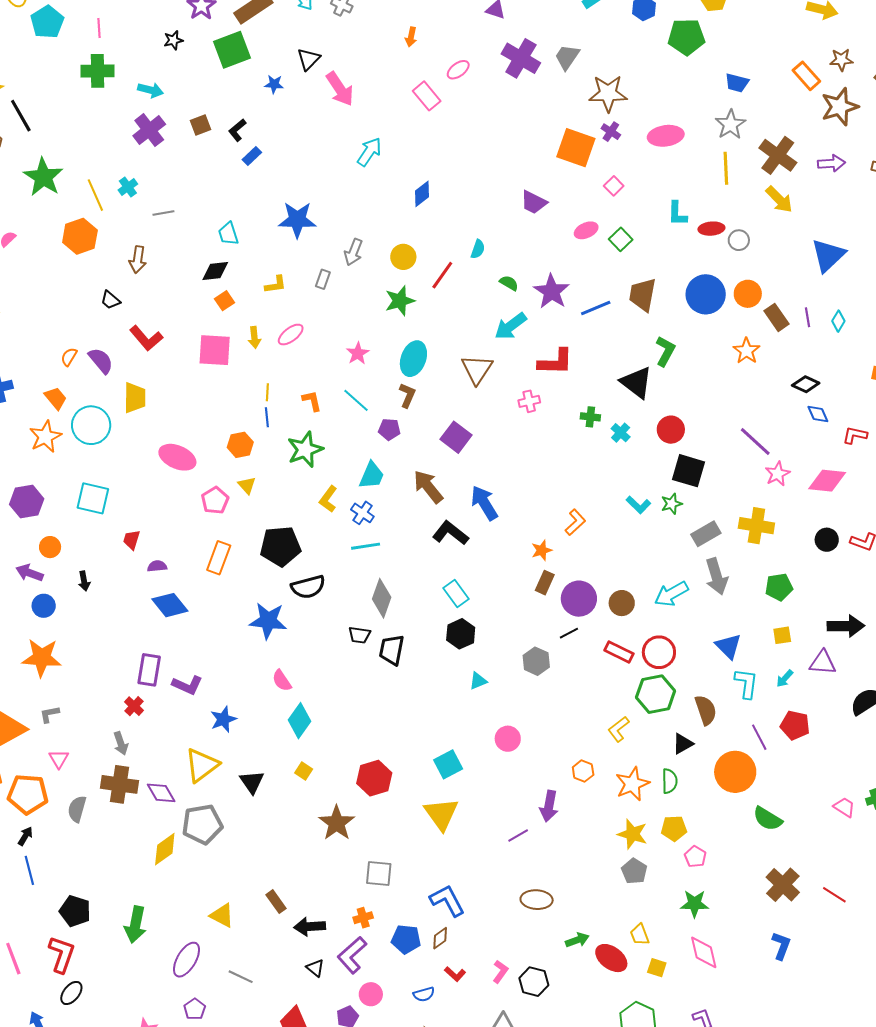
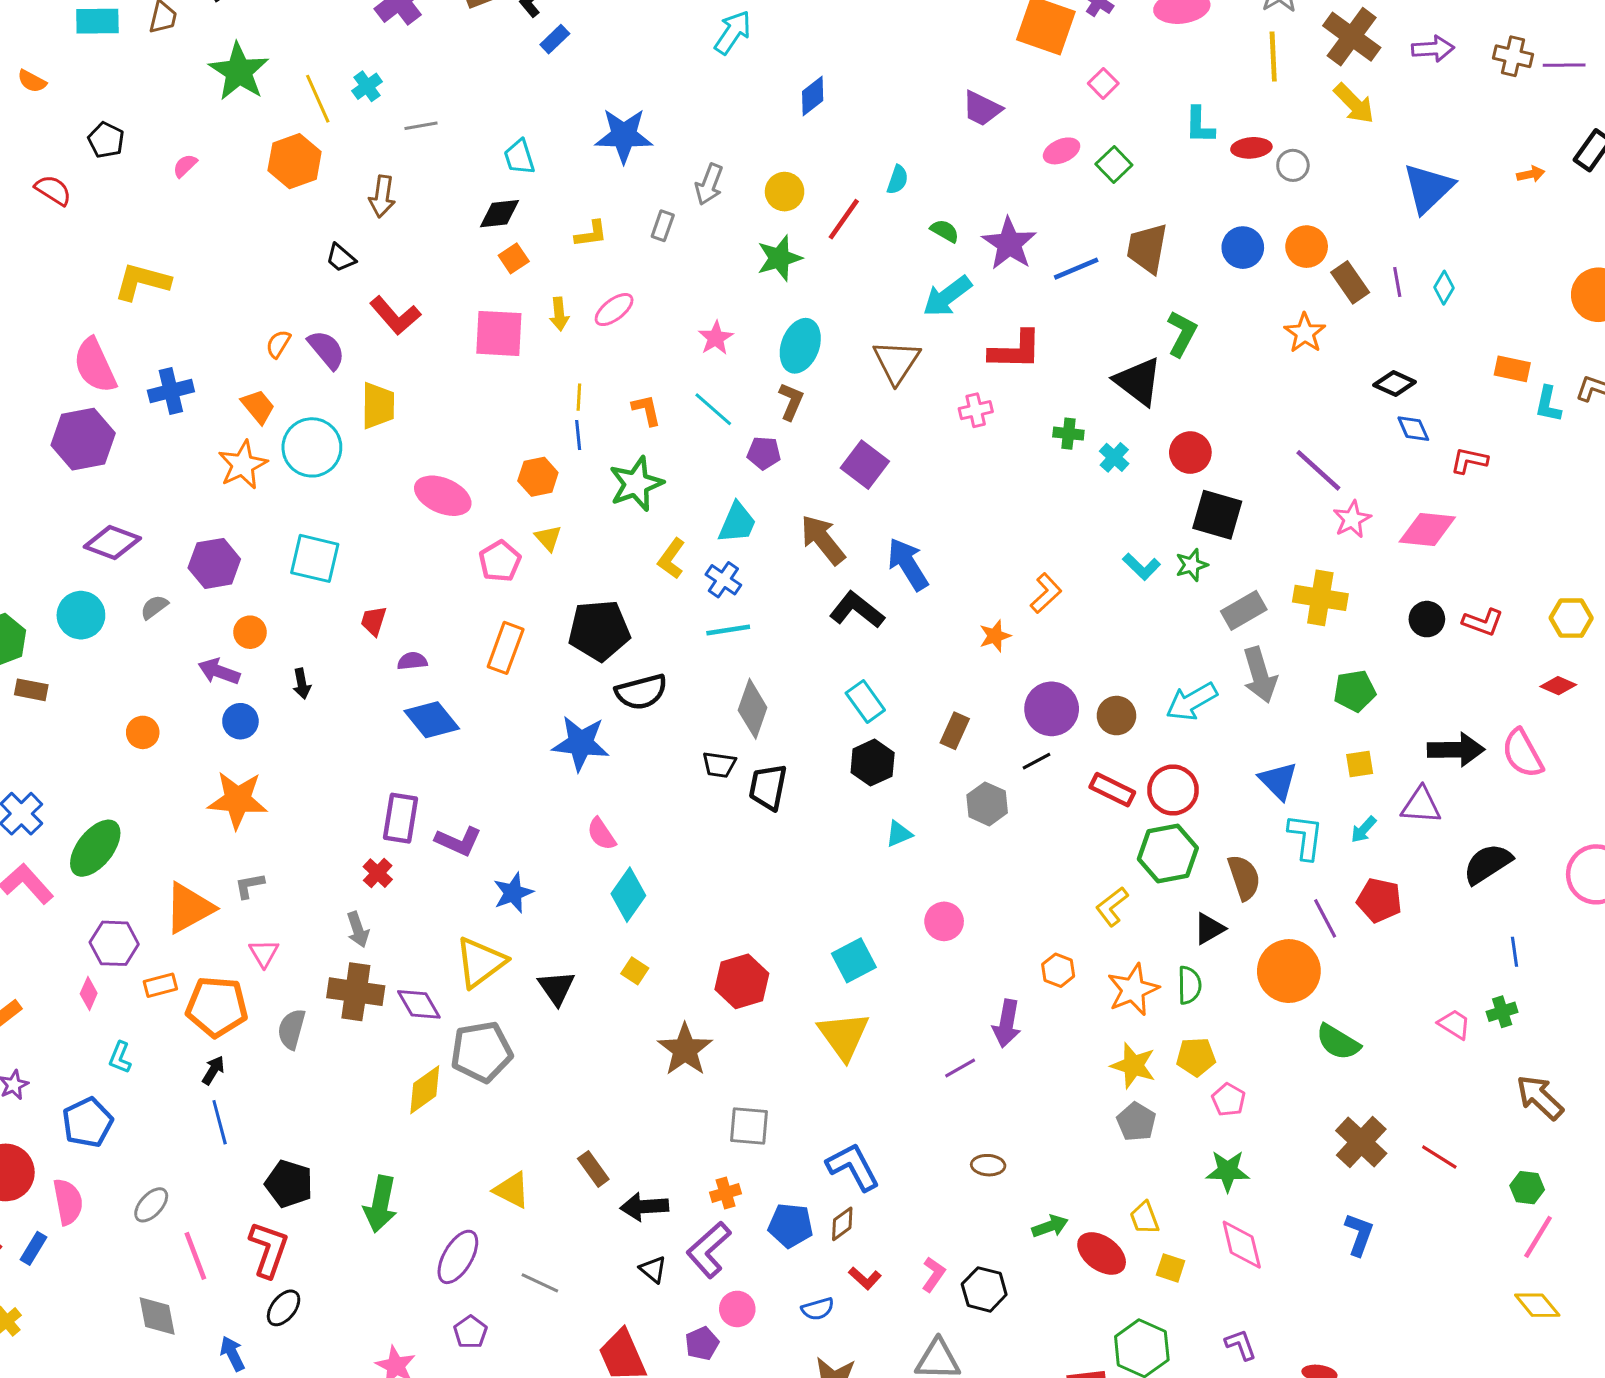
blue circle: (706, 294) -> (1243, 248), size x0.7
brown rectangle: (545, 583) -> (955, 731), moved
brown ellipse: (537, 900) -> (988, 1165), size x0.7

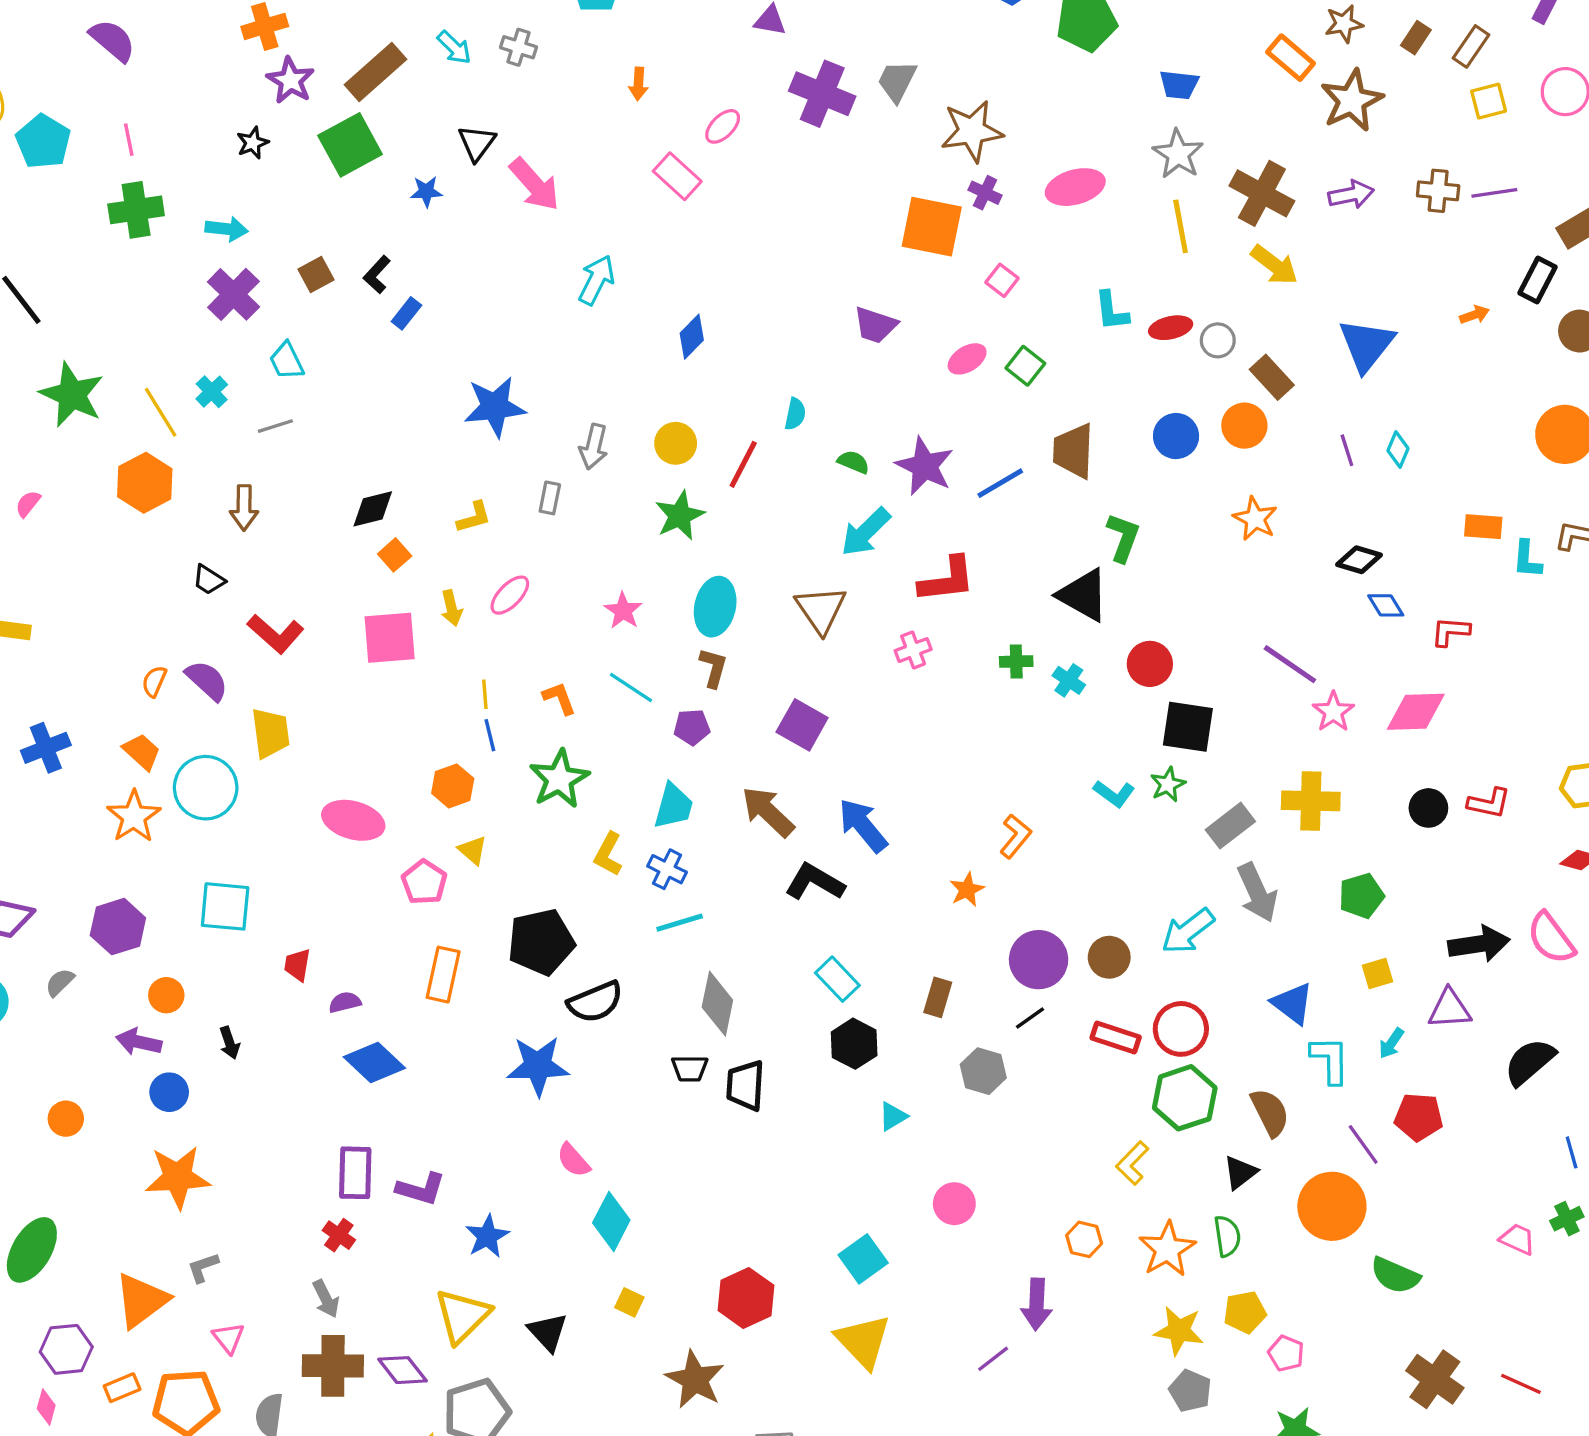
cyan trapezoid: (519, 157) -> (287, 361), moved
brown rectangle: (1350, 282) -> (1272, 377), moved

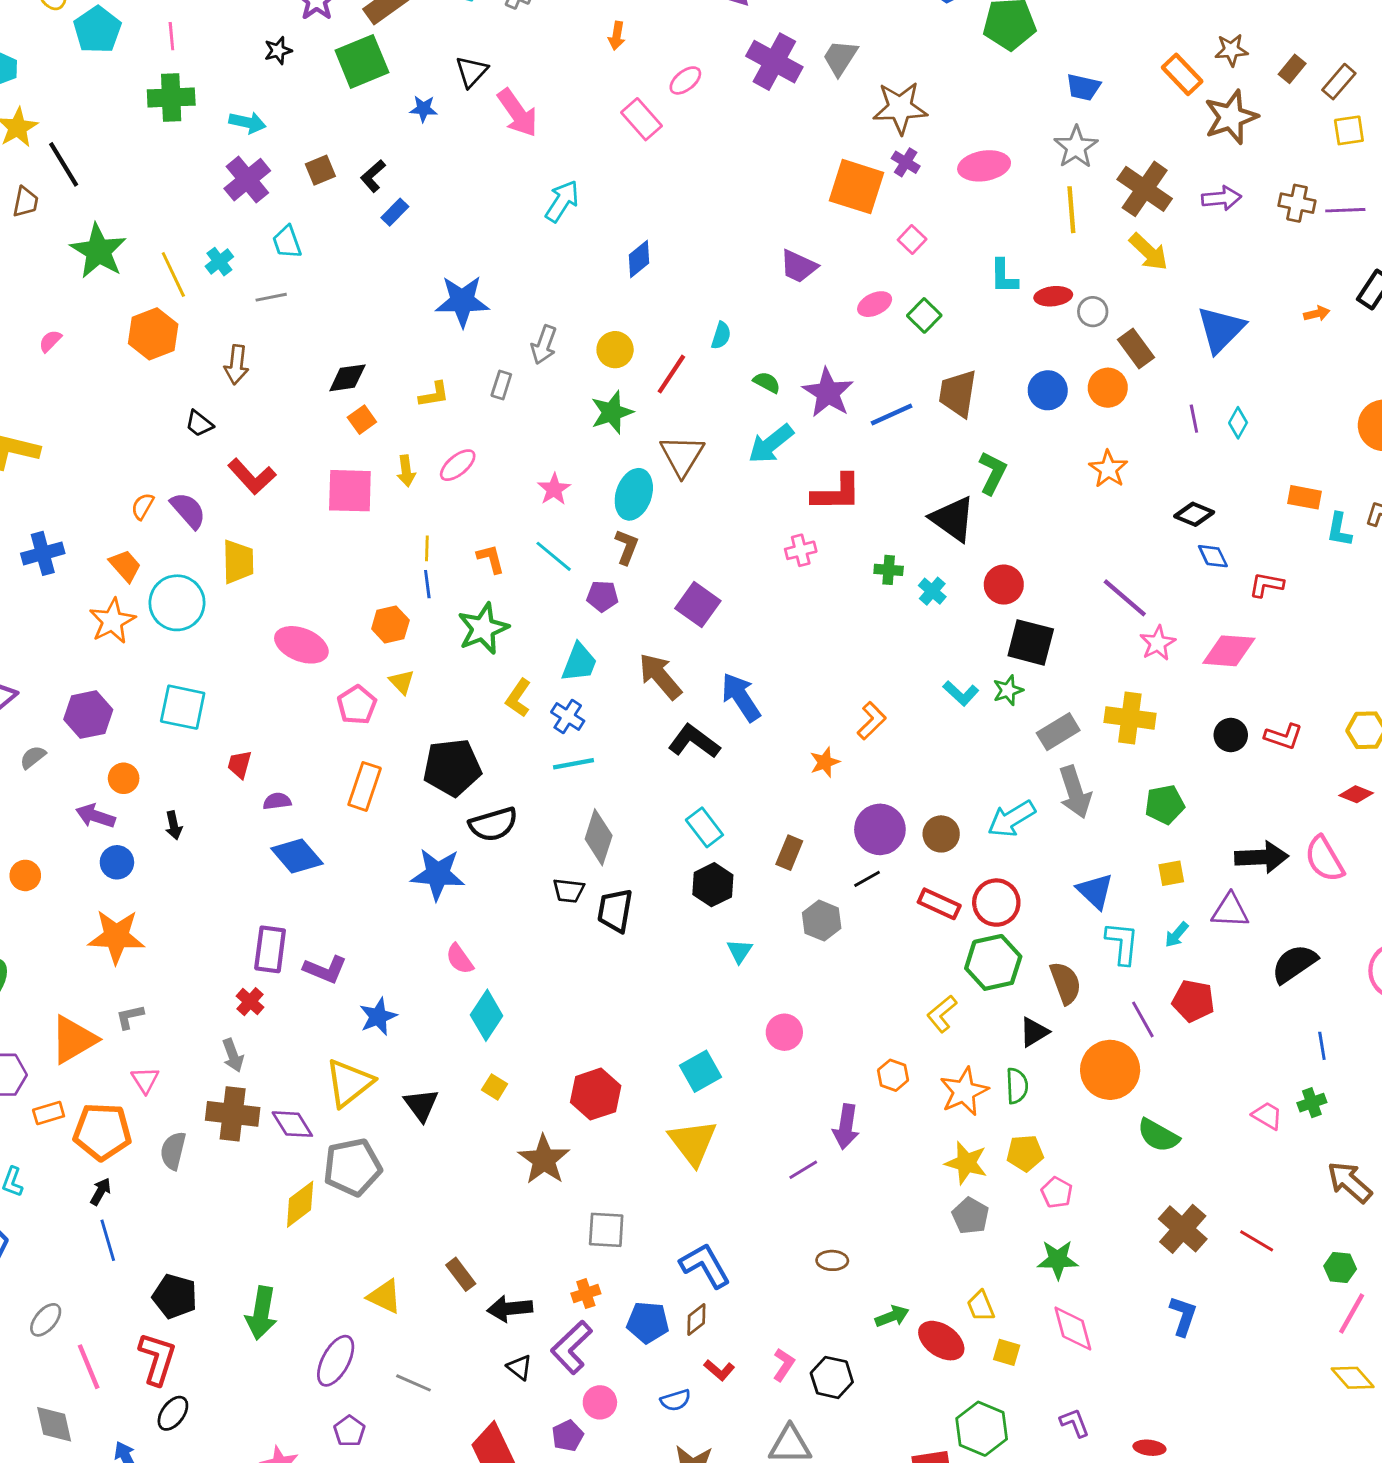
brown triangle: (821, 610) -> (682, 456), moved
cyan triangle: (893, 1116) -> (740, 951), turned -32

